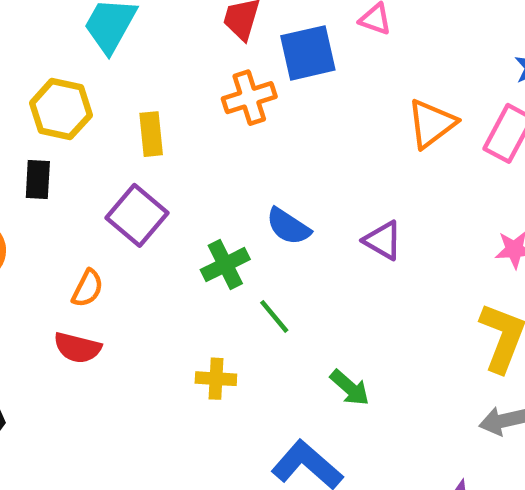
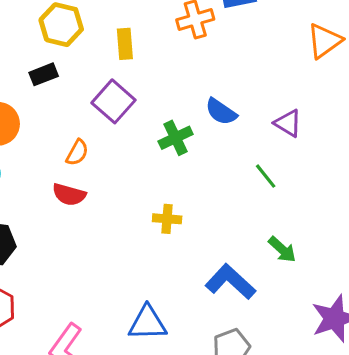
black rectangle: (38, 179) -> (44, 74), turned 64
green line: (274, 316) -> (266, 176), moved
green arrow: (350, 388) -> (282, 249), moved

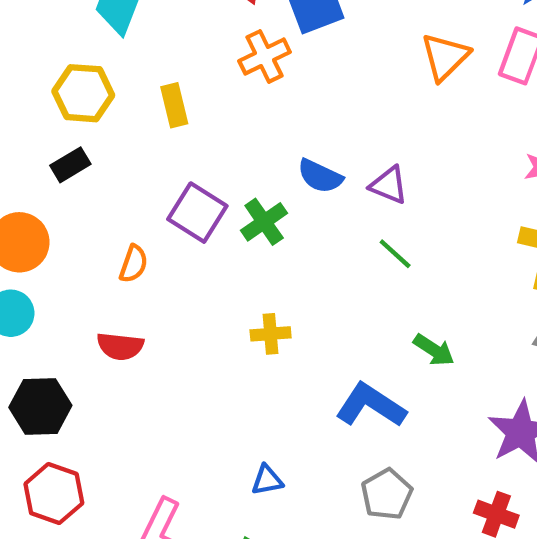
purple square: (113, 101) -> (197, 213), moved
purple triangle: (288, 123) -> (389, 185), moved
red semicircle: (69, 195) -> (120, 346), moved
blue triangle: (147, 323) -> (267, 480), size x0.6

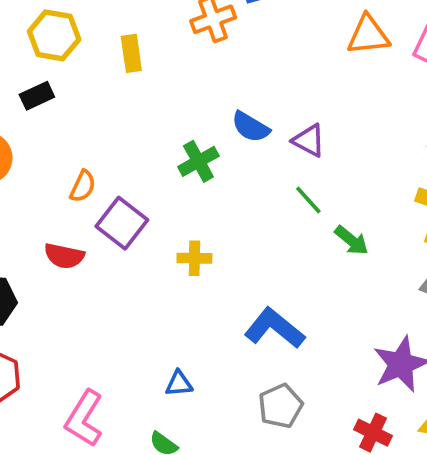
orange triangle: (445, 57) -> (368, 35), turned 33
purple square: (197, 213) -> (122, 223), moved
green arrow: (434, 350) -> (351, 240), moved

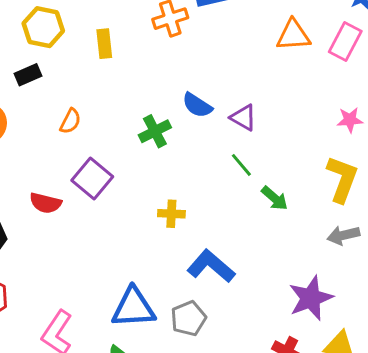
orange semicircle: (83, 186) -> (70, 121), moved
yellow cross: (194, 258) -> (171, 214), moved
blue triangle: (179, 384) -> (133, 308), size x2.0
gray pentagon: (280, 406) -> (188, 318), moved

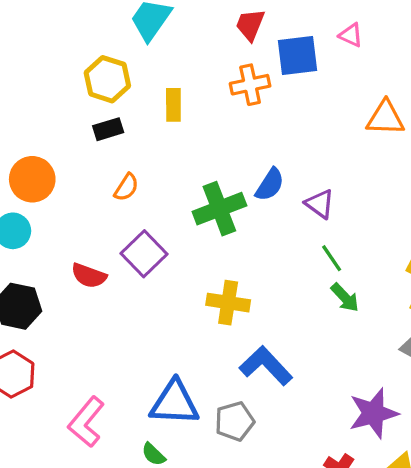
black rectangle: (28, 75) -> (108, 129), moved
blue semicircle: (197, 105) -> (270, 185), turned -96
green cross: (155, 131) -> (219, 209), size x1.4
green line: (241, 165) -> (332, 258), moved
yellow cross: (171, 214) -> (228, 303), size x1.4

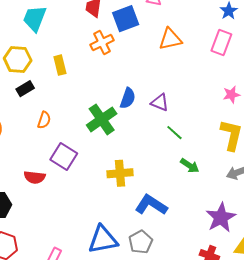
orange triangle: (385, 118) -> (170, 39), moved
green arrow: (345, 298) -> (190, 166), moved

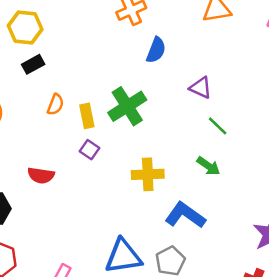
yellow rectangle: (60, 65) -> (87, 116), moved
blue semicircle: (128, 98) -> (156, 50), moved
purple square: (64, 157) -> (90, 150), moved, size x0.6
green arrow: (190, 166) -> (208, 166), moved

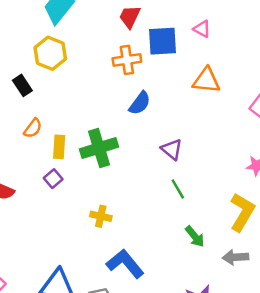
yellow hexagon: (25, 28) -> (50, 53), moved
black rectangle: (33, 64) -> (22, 85), turned 70
green arrow: (208, 166) -> (195, 237), moved
yellow cross: (148, 174) -> (101, 216), size x0.7

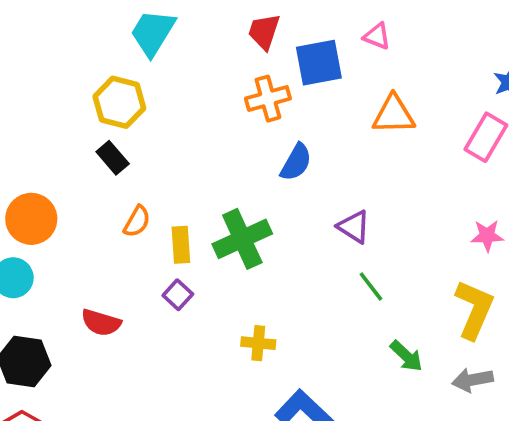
yellow hexagon: (50, 53) -> (119, 102), moved

